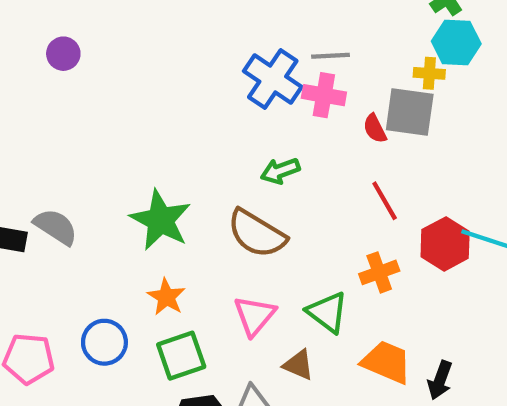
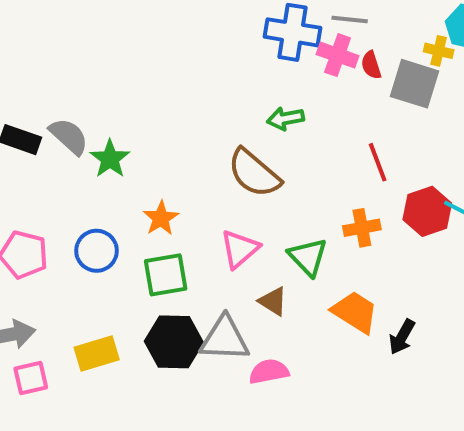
blue cross: (273, 79) -> (292, 32), turned -34
red semicircle: (375, 129) -> (371, 65), moved
green star: (160, 220) -> (110, 159), moved, size x0.7

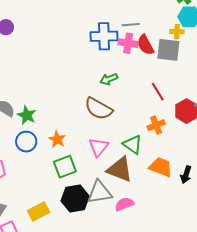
red semicircle: (371, 65) -> (145, 45), size x1.5
blue circle: (97, 251) -> (26, 142), moved
brown triangle: (273, 301) -> (120, 169), size x1.8

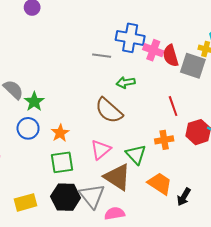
gray line: (131, 25) -> (102, 56), moved
gray triangle: (100, 192) -> (92, 196), turned 48

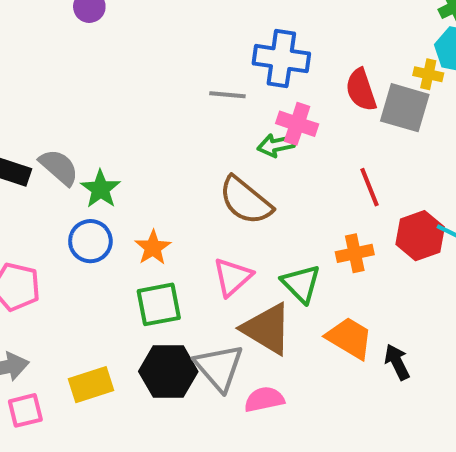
pink cross: (153, 50) -> (297, 124), moved
black arrow: (184, 197) -> (397, 362), turned 126

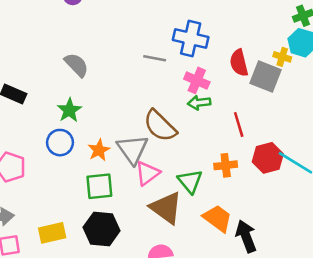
green arrow: (276, 145) -> (199, 103), moved
gray semicircle: (59, 167) -> (77, 65), moved
black arrow: (397, 362) -> (246, 236), size x1.4
gray triangle: (219, 367) -> (132, 149), moved

